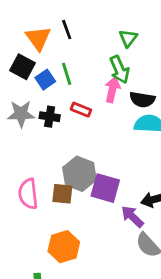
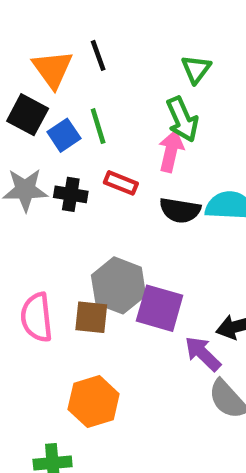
black semicircle: (142, 100) -> (180, 210), moved

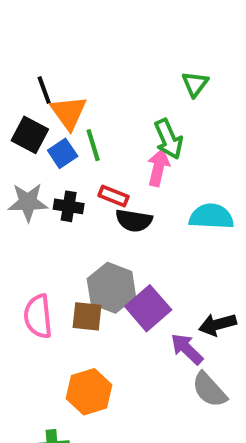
black line: (98, 55) -> (44, 90), moved
orange triangle: (53, 69) -> (69, 113), moved
green triangle: (196, 69) -> (195, 84), moved
black semicircle: (180, 210) -> (134, 221), moved
purple square: (160, 308) -> (148, 308), turned 33

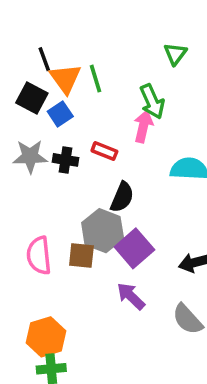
green line: (93, 145) -> (96, 79), moved
black semicircle: (134, 221) -> (122, 197), moved, turned -76
purple arrow: (187, 349) -> (131, 296), moved
orange hexagon: (89, 392) -> (46, 337), moved

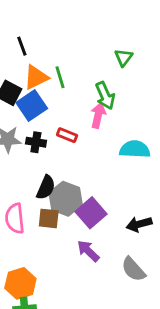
black line: (44, 59) -> (22, 46), moved
orange triangle: (65, 79) -> (36, 77), turned 40
blue square: (60, 114) -> (32, 105), size x1.5
black semicircle: (122, 197) -> (46, 187), moved

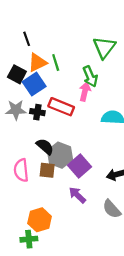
green triangle: (124, 57) -> (104, 47), size x1.6
red rectangle: (67, 135) -> (61, 107), size x1.6
black semicircle: (46, 187) -> (45, 147), turned -72
orange hexagon: (20, 283) -> (40, 220), moved

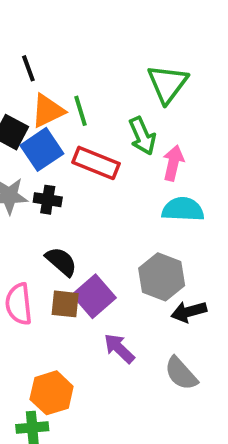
pink arrow: (85, 92) -> (173, 163), moved
red rectangle: (61, 107) -> (96, 163), moved
gray hexagon: (60, 155) -> (162, 277), moved
purple square: (79, 166) -> (94, 296), moved

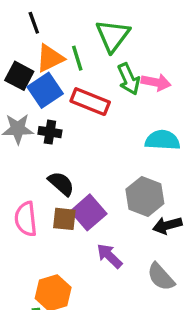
green triangle: (167, 84) -> (113, 36), moved
pink arrow: (173, 163) -> (156, 82), moved, turned 88

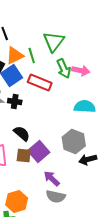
gray semicircle: (161, 277) -> (56, 196), moved, turned -36

